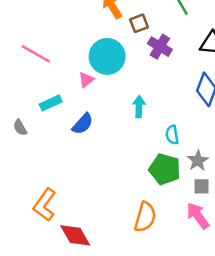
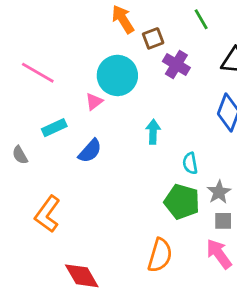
orange L-shape: (45, 205) -> (47, 214), moved

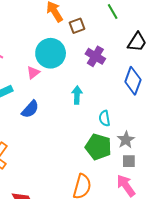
purple cross: (176, 64) -> (95, 56), moved

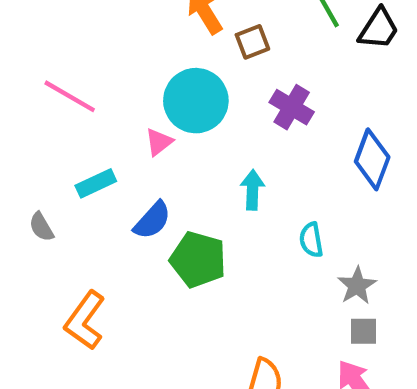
black trapezoid: (137, 42) -> (379, 29), moved
green pentagon: (98, 147) -> (198, 259), moved

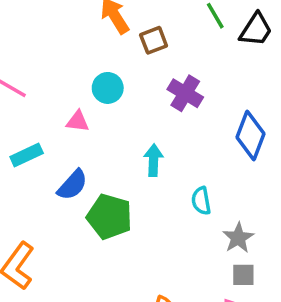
cyan circle: (196, 101) -> (108, 88), size x0.6
pink triangle: (159, 142) -> (78, 121), turned 45

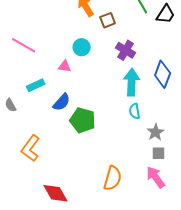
cyan arrow: (154, 160) -> (132, 82), moved, size x1.5

